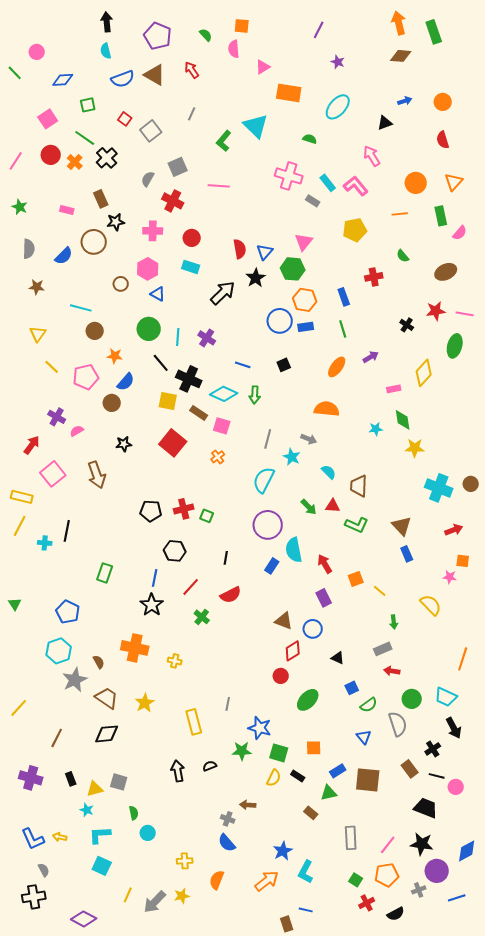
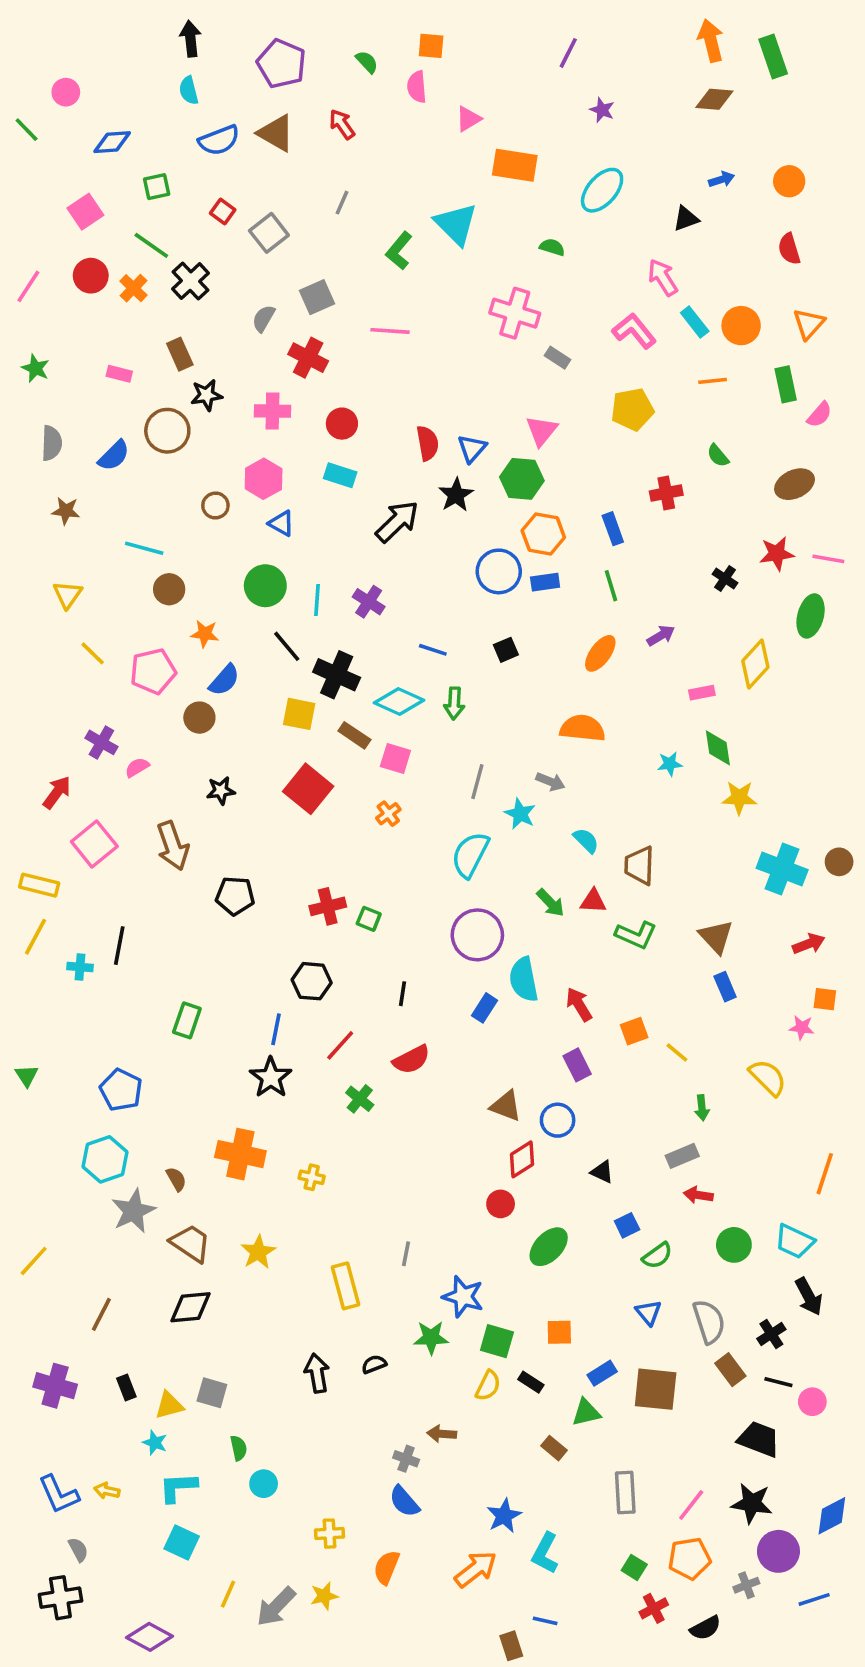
cyan rectangle: (328, 183) -> (695, 322), moved
black pentagon: (151, 511) -> (235, 896), moved
gray semicircle: (398, 724) -> (709, 1322), moved

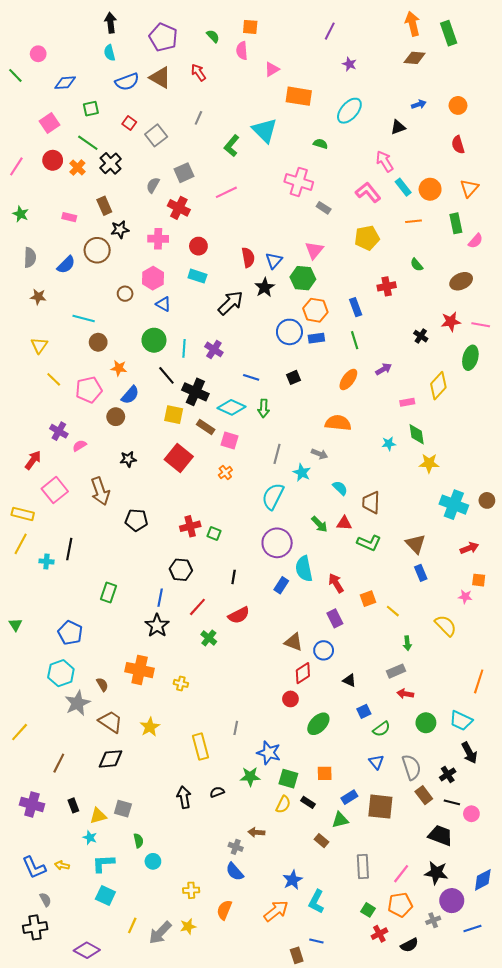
pink line: (390, 331) -> (226, 192), turned -30

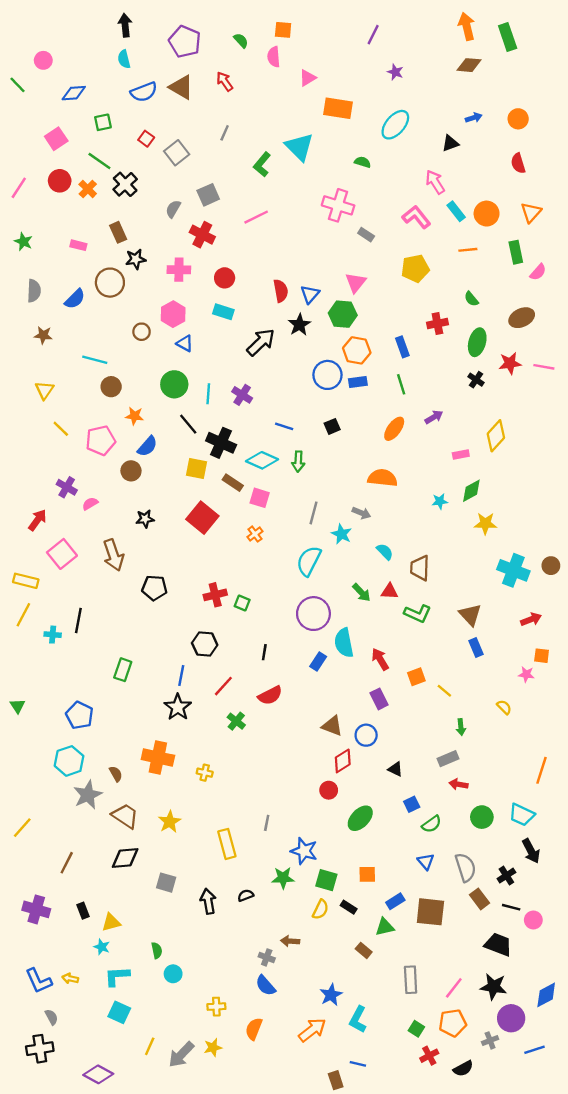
green ellipse: (470, 358) -> (477, 342), moved
green diamond: (417, 434) -> (471, 491), turned 70
yellow semicircle: (446, 626) -> (504, 707), size x0.6
gray square: (123, 809) -> (166, 883), moved

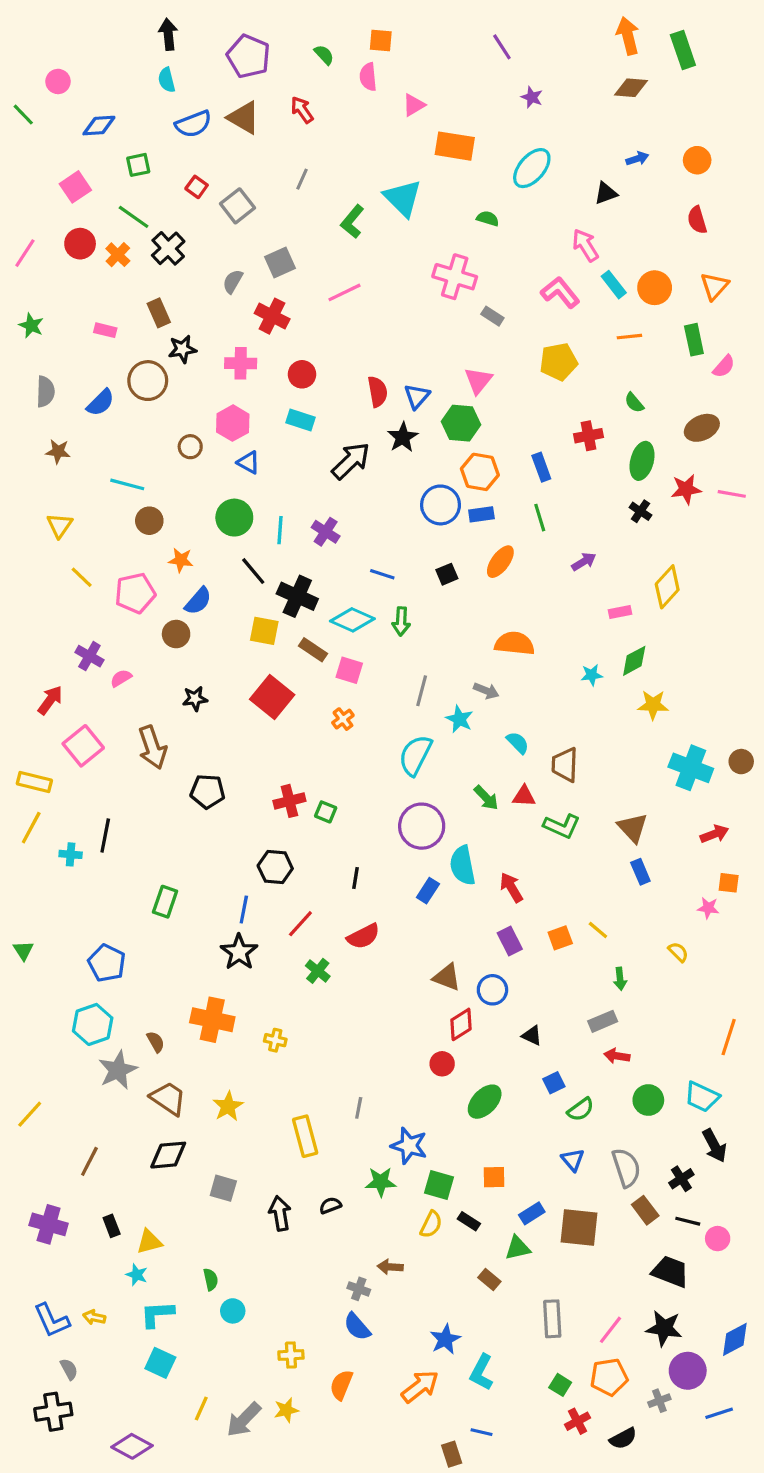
purple line: (373, 35) -> (502, 47), turned -60
orange ellipse: (394, 429) -> (500, 562), moved
orange square: (416, 677) -> (560, 938), moved

